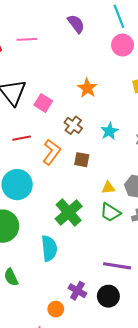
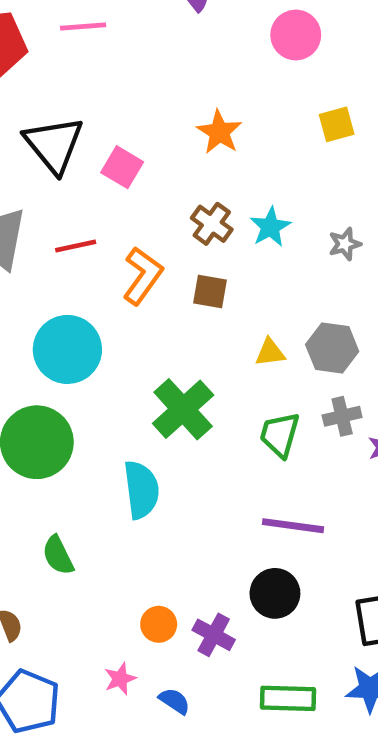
brown cross: (73, 125) -> (212, 224), moved
green trapezoid: (110, 212) -> (280, 435), moved, turned 75
purple cross: (77, 291) -> (214, 635), moved

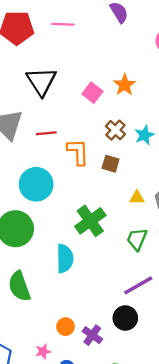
pink square: (122, 167) -> (92, 93), moved
orange L-shape: (143, 276) -> (78, 152), turned -44
purple line: (293, 526) -> (138, 285), turned -44
green semicircle: (58, 555) -> (19, 286), size x1.5

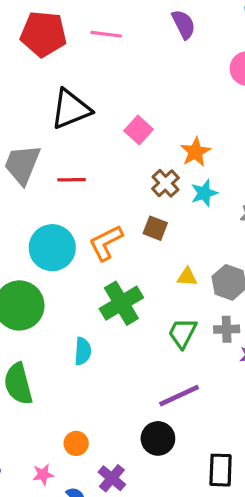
black triangle: (41, 81) -> (71, 109), turned 36
orange star: (125, 85) -> (195, 152), moved
orange L-shape: (78, 152) -> (106, 243), moved, turned -120
cyan semicircle: (65, 259) -> (83, 351), size x0.7
purple cross: (92, 335) -> (112, 478), moved

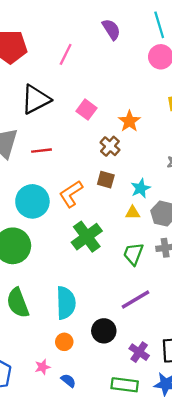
pink line: (106, 34) -> (66, 54), moved, turned -65
cyan star: (204, 193) -> (141, 188), moved
cyan semicircle: (83, 351) -> (66, 303), moved, size x1.6
black circle: (158, 438) -> (104, 331), moved
purple cross: (112, 478) -> (139, 352), moved

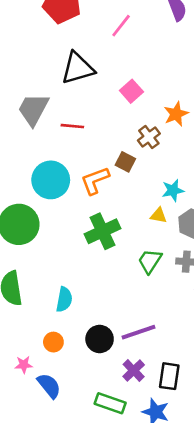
brown square: (106, 180) -> (125, 162), moved
purple line: (136, 300) -> (138, 332), moved
cyan semicircle: (66, 303) -> (64, 299), size x0.7
blue semicircle: (68, 381) -> (49, 386), size x1.5

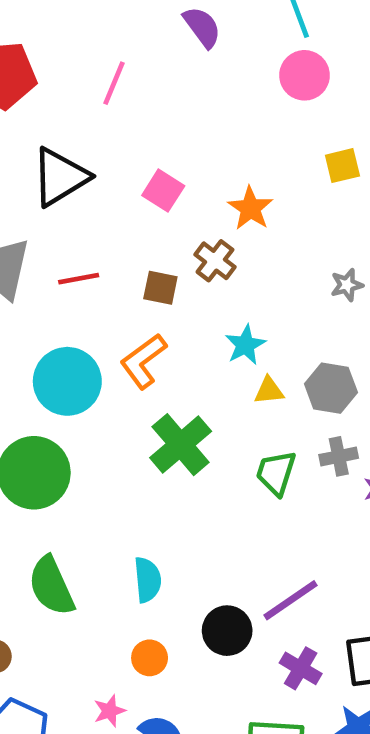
brown square: (125, 162) -> (160, 288), moved
cyan star: (173, 190) -> (245, 345), moved

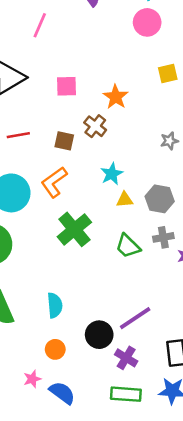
pink square: (163, 191) -> (67, 86), turned -35
green trapezoid: (276, 473) -> (128, 246), turned -64
purple cross: (301, 668) -> (126, 358), moved

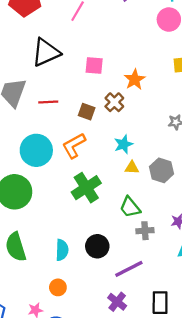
gray cross: (163, 237) -> (145, 231), moved
black circle: (99, 335) -> (97, 246), moved

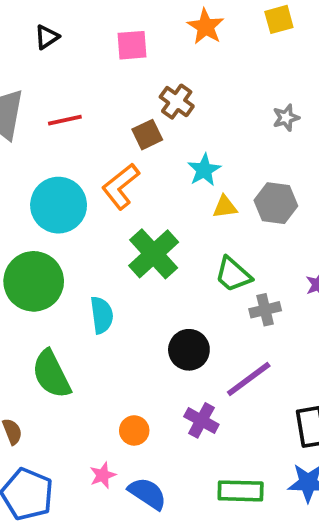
black triangle: (46, 52) -> (47, 37), size x0.5
orange star: (135, 79) -> (206, 27), moved
brown square: (87, 112) -> (147, 135), moved, turned -35
cyan semicircle: (62, 250) -> (102, 315), moved
purple cross: (117, 302) -> (201, 420), moved

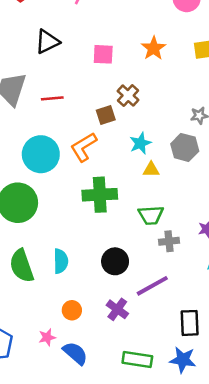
black triangle: (47, 37) -> (47, 42), size x1.5
gray hexagon: (276, 203) -> (185, 147), moved
green cross: (154, 254) -> (100, 195), turned 32
green trapezoid: (233, 274) -> (151, 215), turned -52
cyan semicircle: (102, 315) -> (61, 261), moved

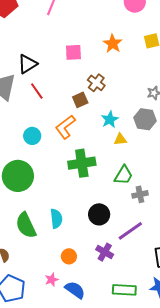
black triangle: (47, 42) -> (28, 64), moved
red line: (52, 98) -> (37, 91), turned 66
cyan circle: (41, 154) -> (32, 136), size x0.6
green trapezoid: (151, 215) -> (124, 175), turned -50

